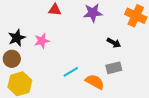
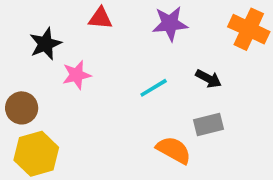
black star: (17, 38) -> (45, 44), moved
cyan line: (71, 72) -> (154, 88), moved

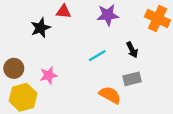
black star: (45, 44) -> (40, 28), moved
pink star: (77, 75) -> (49, 75), moved
black arrow: (208, 79) -> (132, 50), turned 35

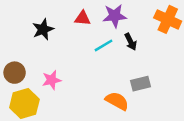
red triangle: (64, 12) -> (82, 18), moved
black arrow: (132, 50) -> (131, 42), moved
cyan line: (97, 56) -> (103, 45), moved

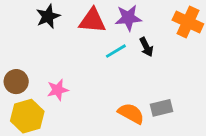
red triangle: (82, 18) -> (92, 21), size x1.5
black star: (43, 29) -> (48, 16), moved
gray rectangle: (141, 84) -> (162, 108), moved

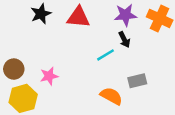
purple star: (128, 18) -> (125, 15), moved
cyan line: (116, 51) -> (105, 55), moved
gray rectangle: (162, 108) -> (137, 81), moved

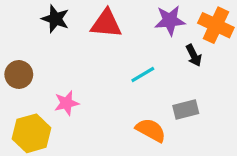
black star: (41, 14) -> (55, 19), turned -30
black arrow: (124, 40) -> (194, 55), moved
brown circle: (14, 69) -> (19, 74), moved

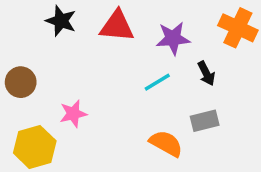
purple star: (170, 20) -> (173, 38), moved
black arrow: (194, 55) -> (206, 73), moved

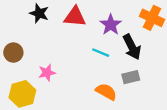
purple star: (173, 38) -> (111, 25), turned -30
black arrow: (206, 73) -> (132, 47), size x1.6
cyan line: (157, 82) -> (101, 53), turned 54

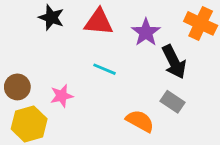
brown circle: (13, 53) -> (17, 87), moved
cyan line: (101, 53) -> (105, 69), moved
gray rectangle: (131, 77) -> (173, 102), turned 48

